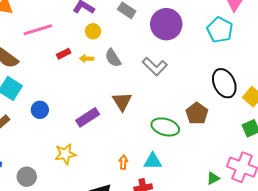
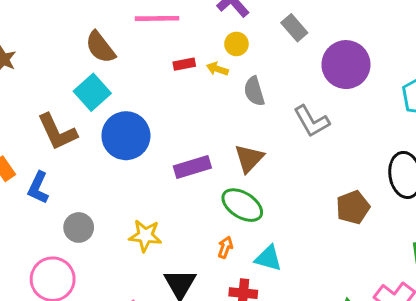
yellow arrow: (87, 59) -> (217, 69), moved
blue circle: (40, 110) -> (126, 136), size x1.8
green ellipse: (165, 127) -> (242, 205), moved
yellow star: (65, 154) -> (145, 236), moved

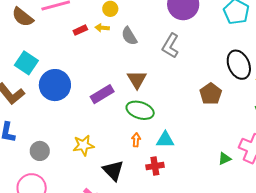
brown semicircle: (100, 47) -> (23, 17), moved
gray L-shape: (312, 121) -> (170, 46), turned 75

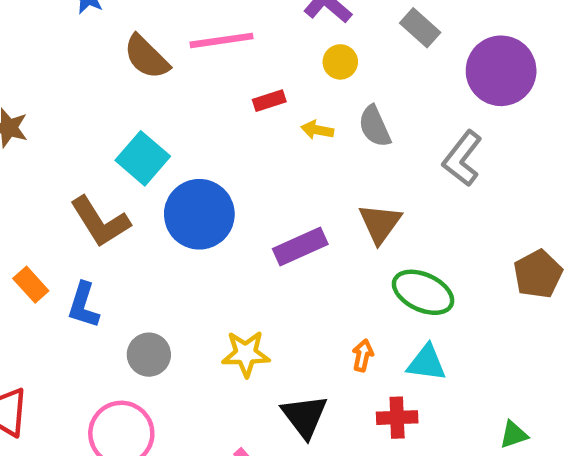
yellow arrow: (102, 28) -> (317, 130), moved
green ellipse: (140, 110) -> (423, 292), moved
green triangle: (225, 159) -> (514, 435), moved

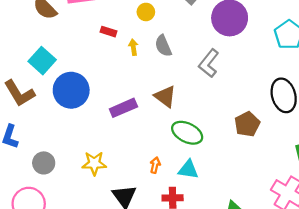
red rectangle: (269, 101) -> (109, 32), turned 35
yellow arrow: (317, 130) -> (133, 47), turned 70
brown triangle: (380, 223) -> (165, 96), turned -30

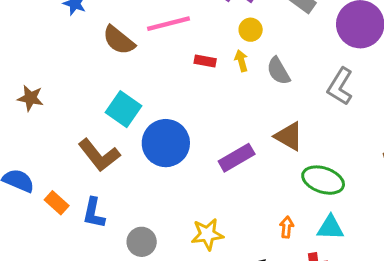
yellow arrow: (133, 47) -> (241, 61), moved

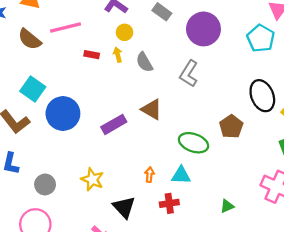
green ellipse: (323, 180) -> (194, 143), moved
yellow star: (207, 234) -> (92, 179), turned 30

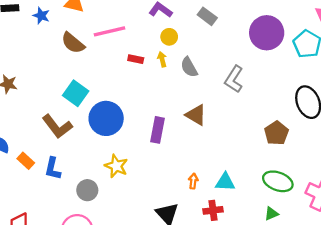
purple circle: (203, 29) -> (267, 33), moved
purple rectangle: (114, 124) -> (157, 130), turned -50
green ellipse: (194, 143) -> (278, 181), moved
yellow star: (92, 179) -> (116, 166), moved

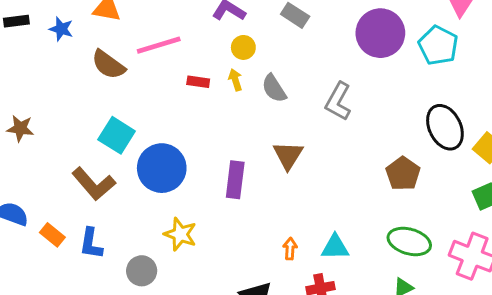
brown triangle: (196, 115) -> (288, 155), turned 35

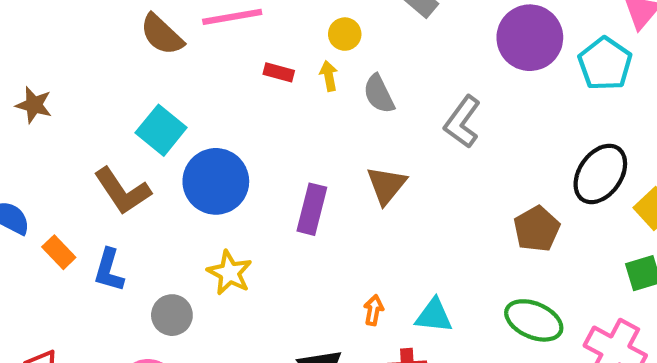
black ellipse: (445, 127) -> (600, 174), turned 54

